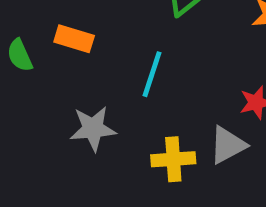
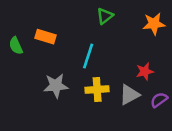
yellow cross: (173, 159) -> (97, 90), moved

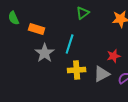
green semicircle: (16, 46) -> (14, 18), moved
gray star: (56, 86) -> (45, 53), moved, turned -30

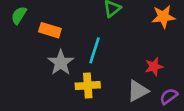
green semicircle: (14, 18) -> (19, 15), turned 56
yellow cross: (77, 70) -> (88, 86), moved

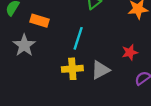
gray star: (61, 63) -> (24, 45), moved
gray triangle: (138, 91) -> (100, 70), moved

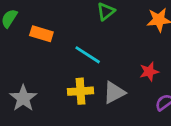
cyan line: (78, 38) -> (88, 55), turned -75
gray star: (24, 45) -> (23, 98), moved

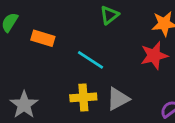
red star: (149, 72) -> (154, 56), moved, size x1.4

